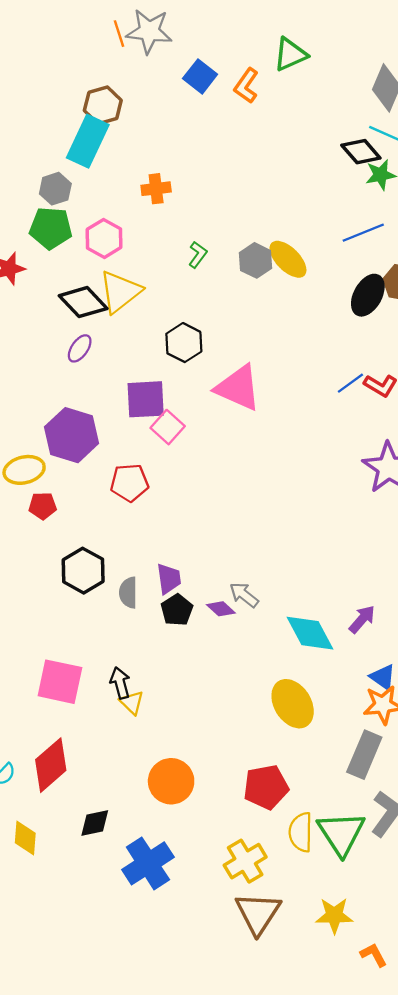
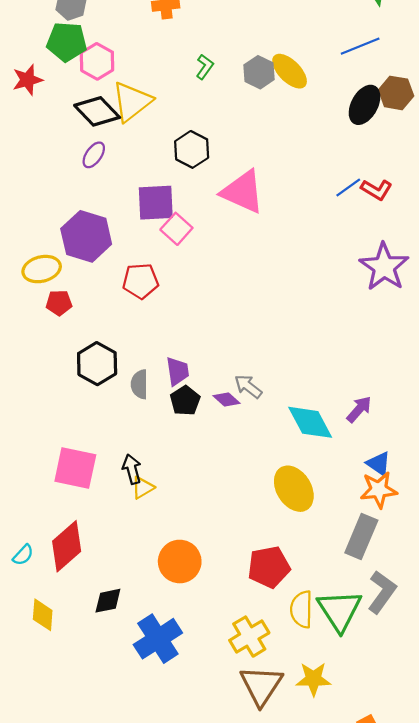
pink hexagon: (104, 238) -> (97, 61), moved
yellow triangle: (132, 703) -> (143, 488), turned 45
yellow star: (334, 916) -> (313, 679), moved

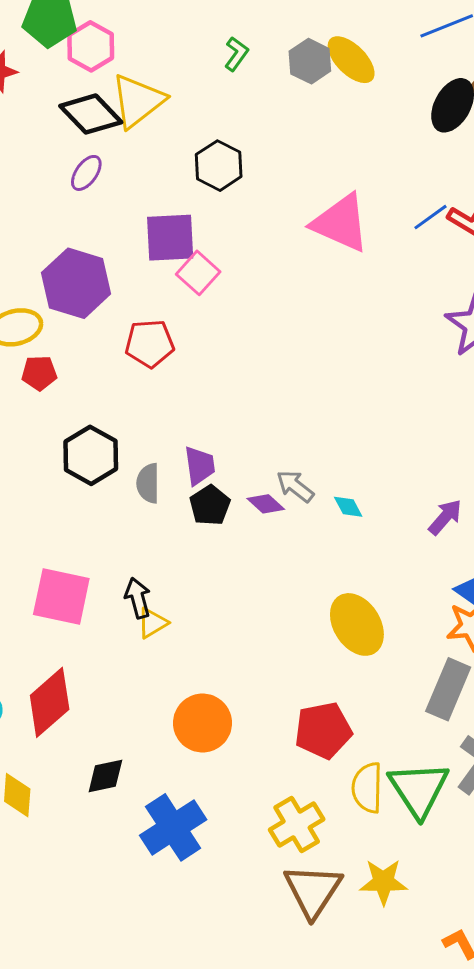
pink triangle: (243, 192) -> (341, 223), moved
cyan diamond: (310, 422) -> (348, 507), moved, size x0.5

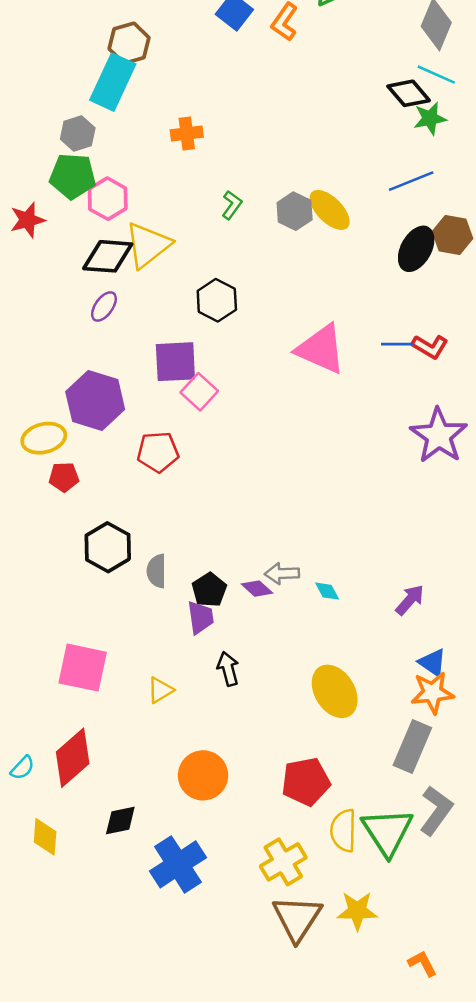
black diamond: (91, 114) -> (108, 256), turned -42
blue line: (430, 217) -> (397, 344), turned 36
purple trapezoid: (200, 466) -> (201, 617), moved
gray arrow: (295, 486) -> (282, 574), turned -40
black arrow: (138, 598) -> (228, 669), moved

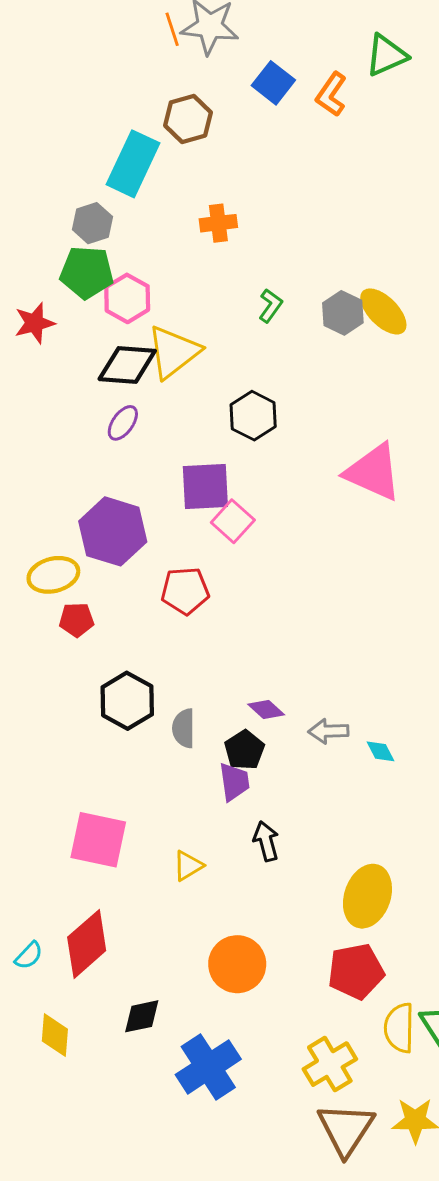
brown hexagon: (129, 43) -> (188, 119), moved
purple diamond: (257, 589) -> (266, 709), moved
yellow ellipse: (335, 691) -> (367, 896), moved, turned 51

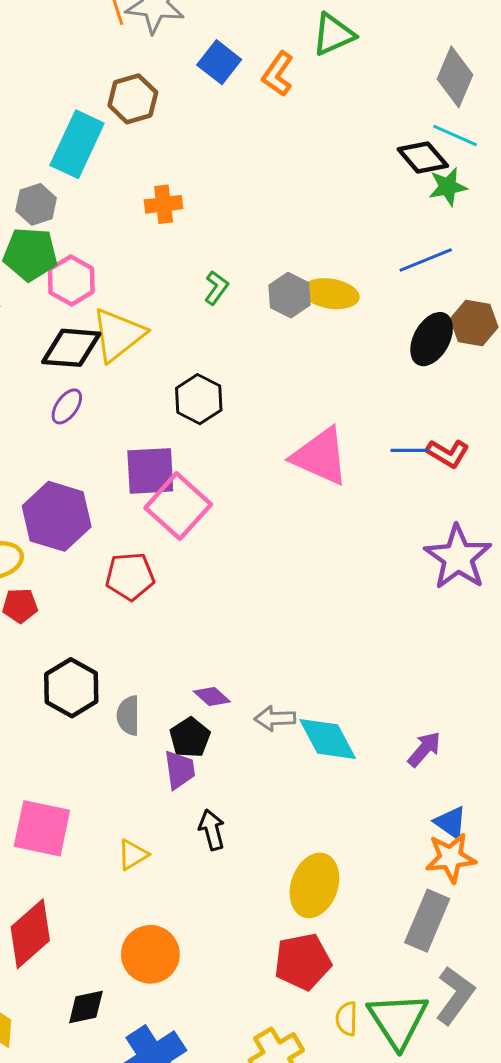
yellow ellipse: (383, 311) -> (331, 294), turned -36
pink square: (233, 521) -> (178, 506), size x1.5
cyan diamond: (380, 751) -> (328, 739), size x2.0
orange circle: (237, 964) -> (150, 954), moved
yellow semicircle: (399, 1028) -> (347, 1019), size x0.7

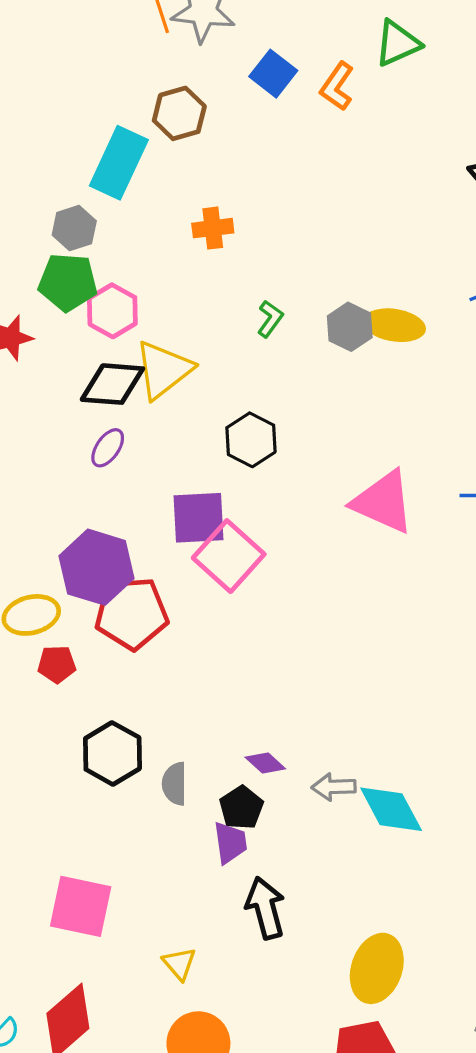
red pentagon: (130, 576) -> (132, 613), moved, size x1.4
black arrow: (212, 830) -> (265, 908), size x1.4
yellow triangle: (133, 855) -> (179, 964), moved, turned -40

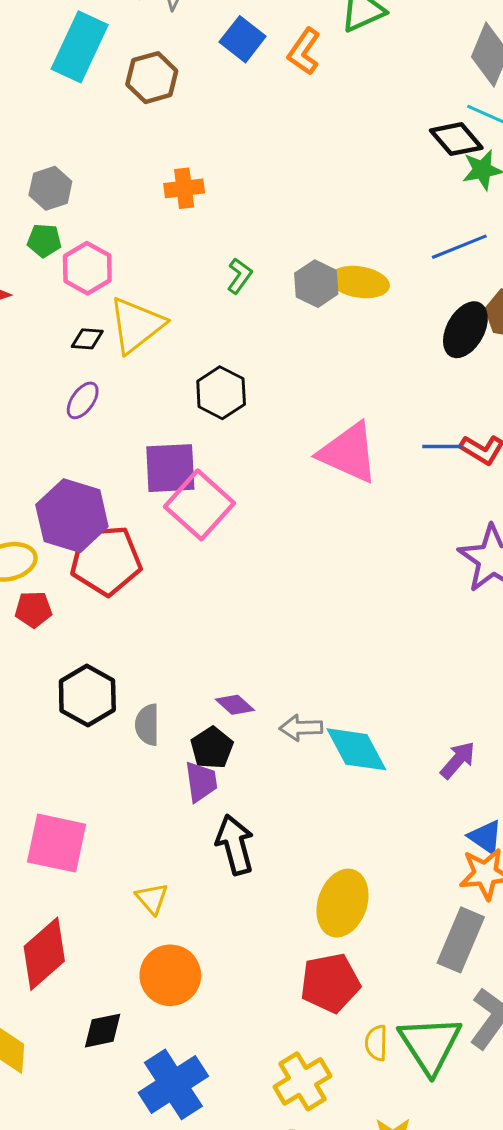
cyan rectangle: (119, 163) -> (80, 47), moved
green pentagon: (68, 282) -> (44, 241), size x0.6
black diamond: (112, 384) -> (87, 339), size x0.5

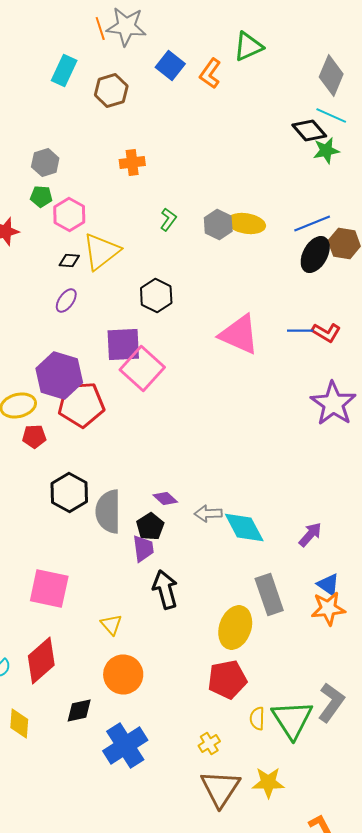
cyan rectangle: (80, 47) -> (64, 70), size x0.7
blue line: (459, 247) -> (312, 224), moved
gray semicircle: (147, 725) -> (108, 512), size x1.6
gray rectangle: (461, 940) -> (269, 594), moved, turned -42
yellow cross: (303, 1081) -> (209, 744), size x0.6

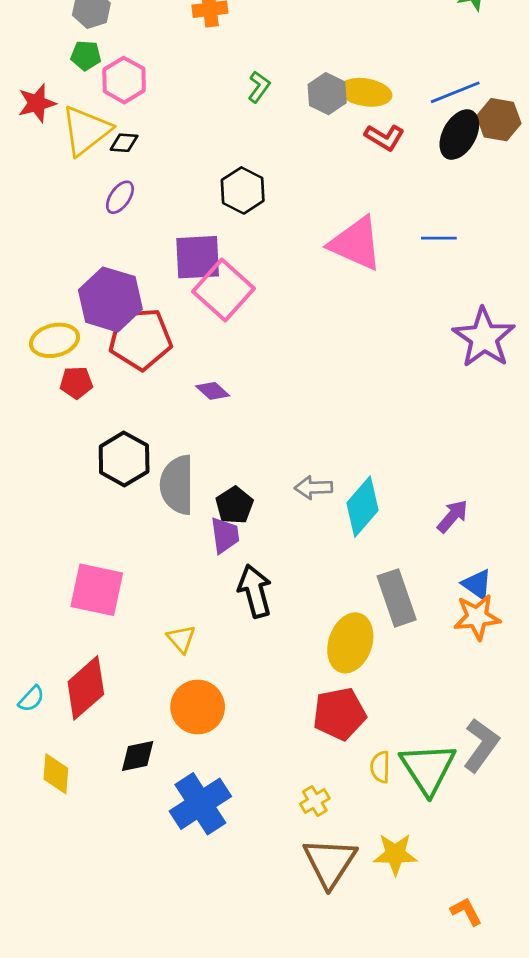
yellow triangle: (101, 252) -> (86, 130), moved
red L-shape: (326, 332) -> (384, 137), moved
purple diamond: (165, 498) -> (213, 391), moved
cyan diamond: (244, 528) -> (363, 507), turned 69

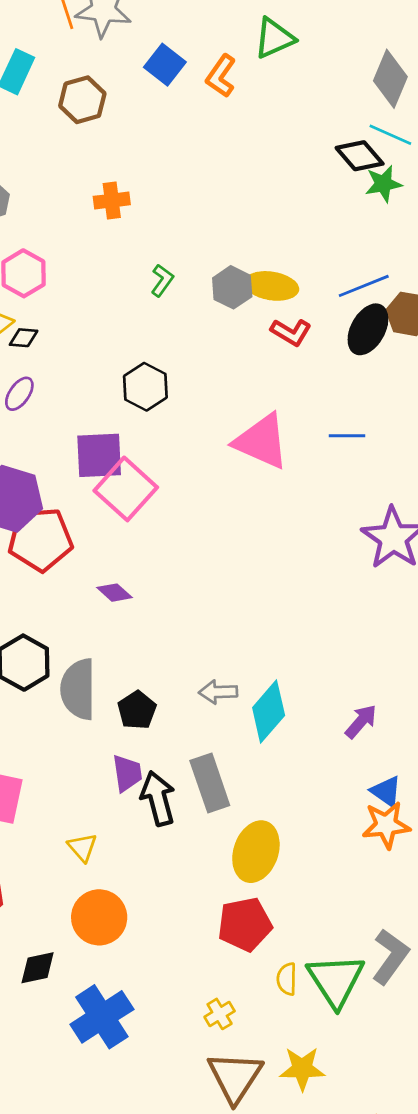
purple trapezoid: (225, 535) -> (127, 773), moved
gray rectangle: (397, 598) -> (210, 783), moved

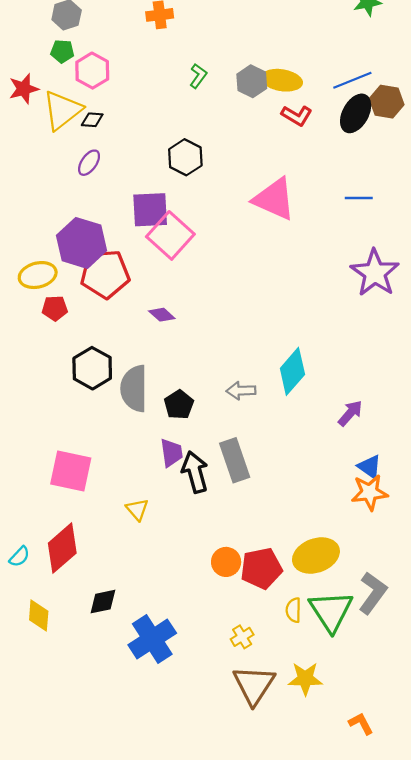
blue line: (347, 436) -> (359, 198), moved
cyan diamond: (269, 712) -> (292, 371), moved
yellow ellipse: (256, 852) -> (316, 556), moved, turned 51
orange circle: (99, 917) -> (226, 562), moved, size x0.7

